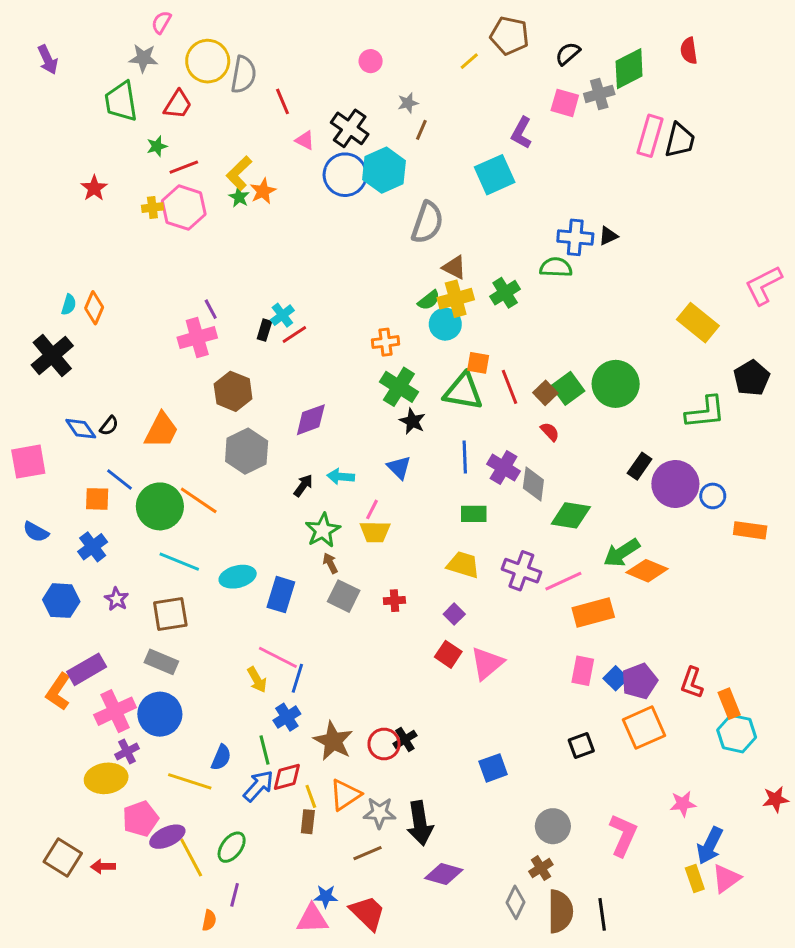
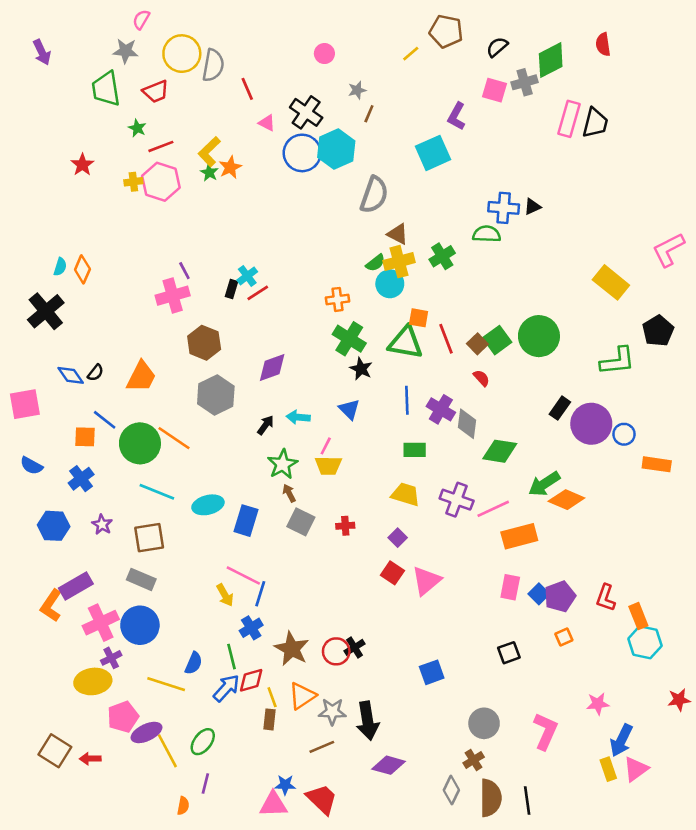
red trapezoid: (178, 104) -> (156, 91), turned 36
green star: (157, 146) -> (137, 128), turned -30
orange square: (644, 728) -> (564, 637), size x0.5

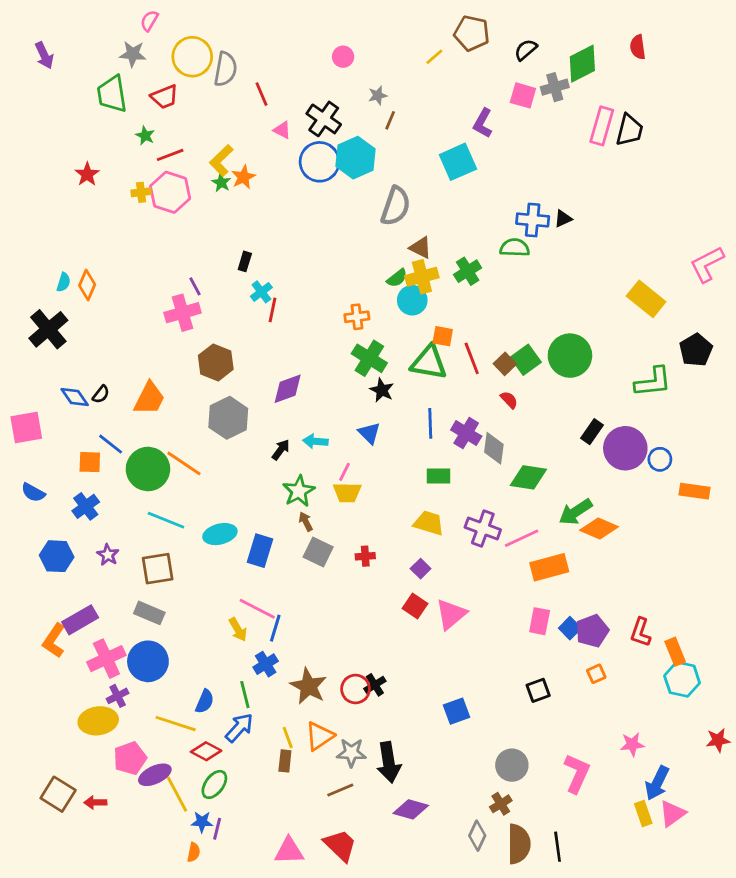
black rectangle: (232, 289) -> (245, 261), moved
red line: (258, 293) -> (272, 310), turned -45
red diamond: (251, 680) -> (206, 751), moved, turned 44
blue star: (285, 785) -> (202, 822), moved

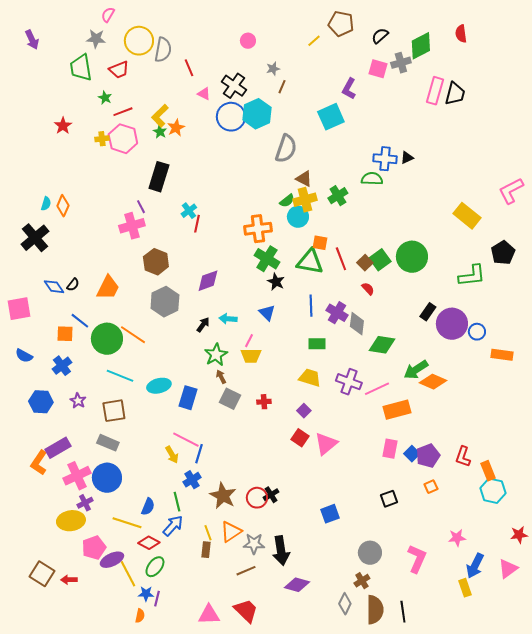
black rectangle: (245, 261) -> (159, 177), moved, size x2.0
orange cross: (357, 317) -> (258, 229), size x1.5
pink triangle: (672, 814) -> (508, 569), moved

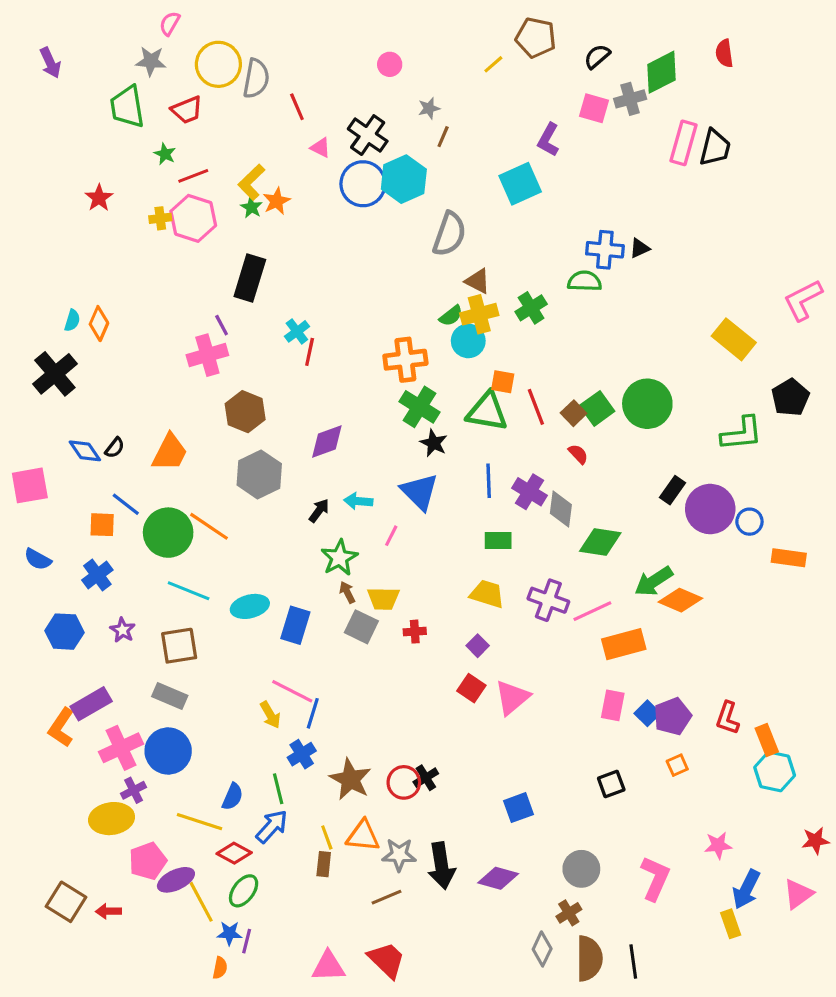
blue triangle: (267, 313) -> (420, 492), size x1.5
yellow trapezoid: (251, 356) -> (383, 599), moved
orange triangle: (231, 532) -> (363, 836), turned 40
purple diamond: (297, 585) -> (498, 878), moved

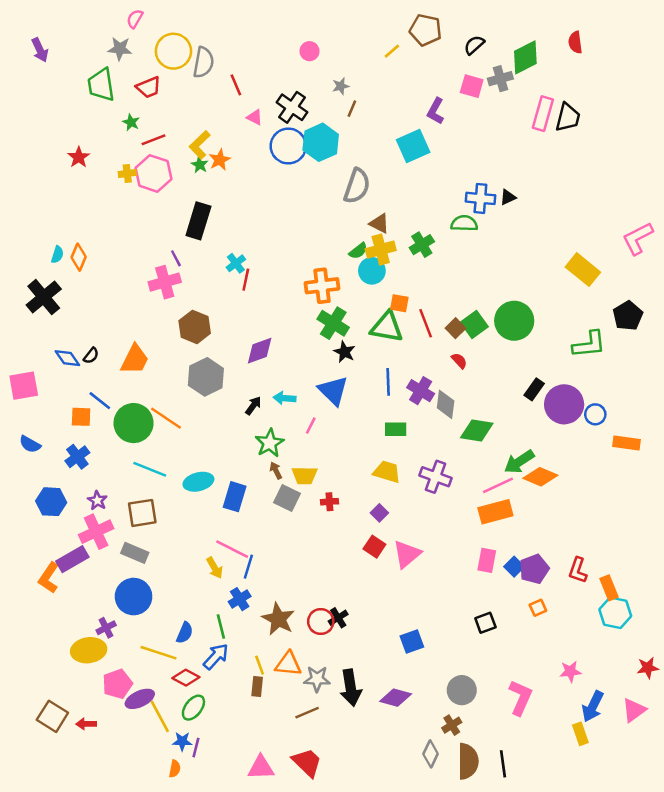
pink line: (592, 611) -> (498, 485), moved
pink cross: (121, 748) -> (96, 532), moved

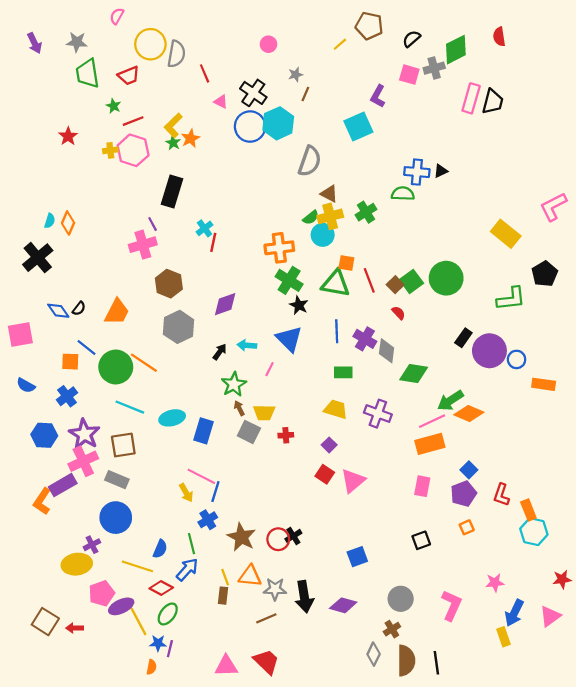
gray star: (120, 49) -> (77, 42), moved
purple star: (97, 500) -> (84, 434), size x1.8
blue square: (514, 567) -> (469, 470), moved

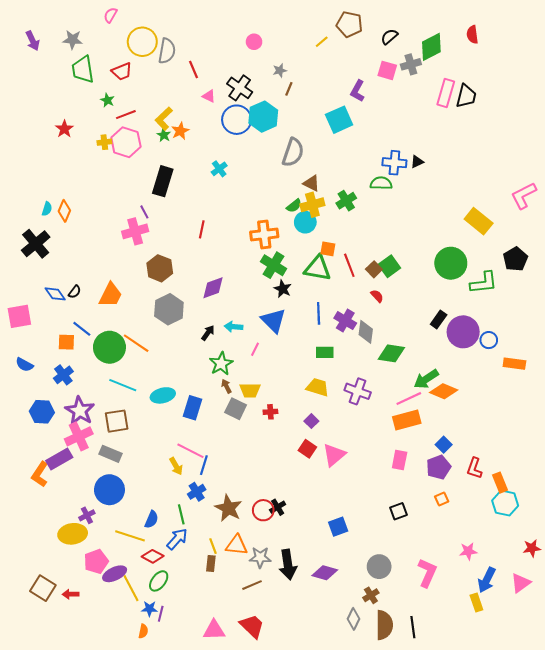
cyan cross: (205, 228) -> (219, 169), moved
green circle: (446, 278) -> (451, 263), moved

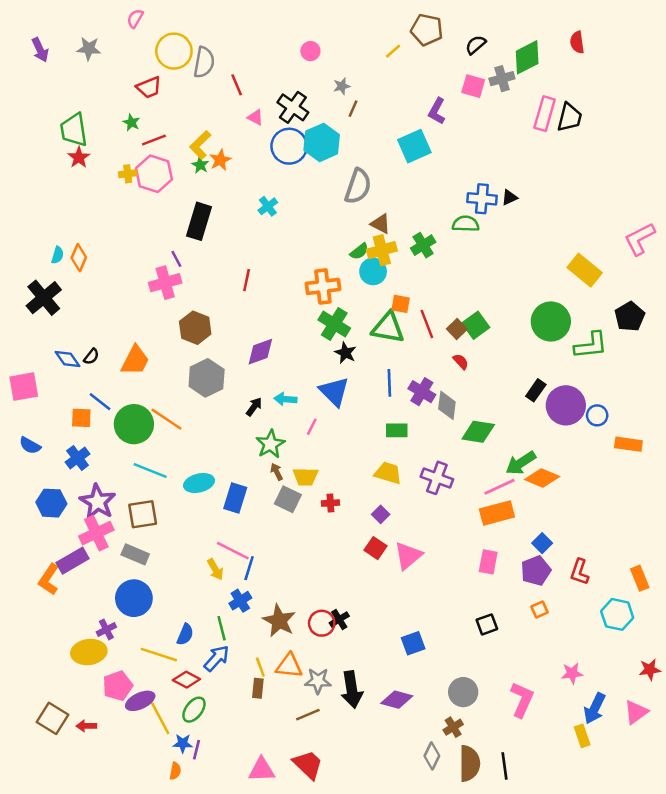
green trapezoid: (83, 69) -> (74, 130), moved
orange rectangle: (500, 483) -> (640, 578), moved

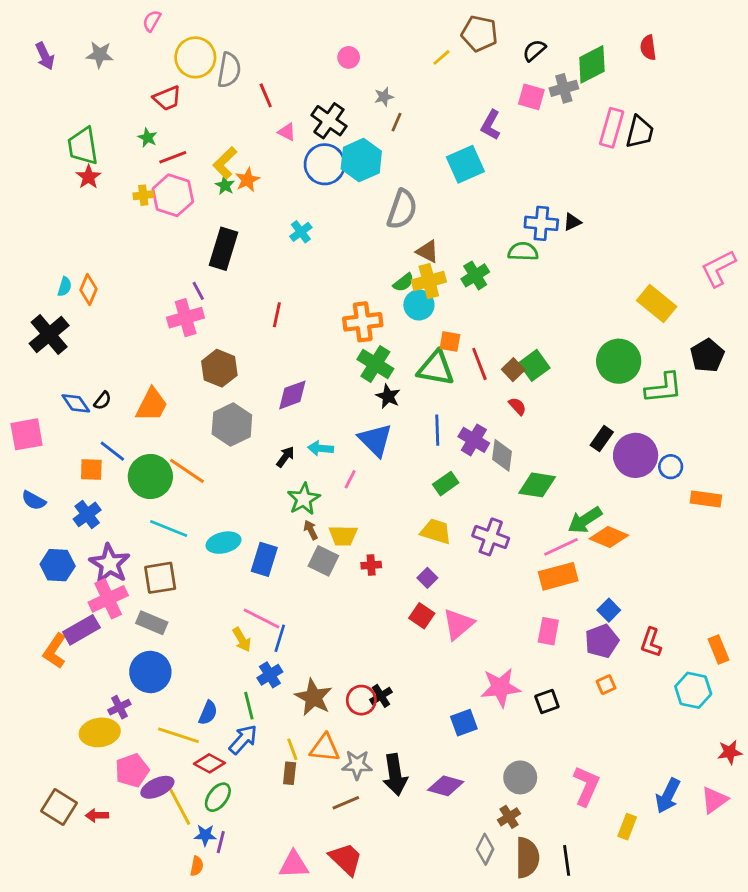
green rectangle: (397, 430) -> (446, 484), turned -35
pink star: (572, 673) -> (501, 687), moved, size x1.6
yellow rectangle: (582, 736) -> (627, 827), moved, turned 40

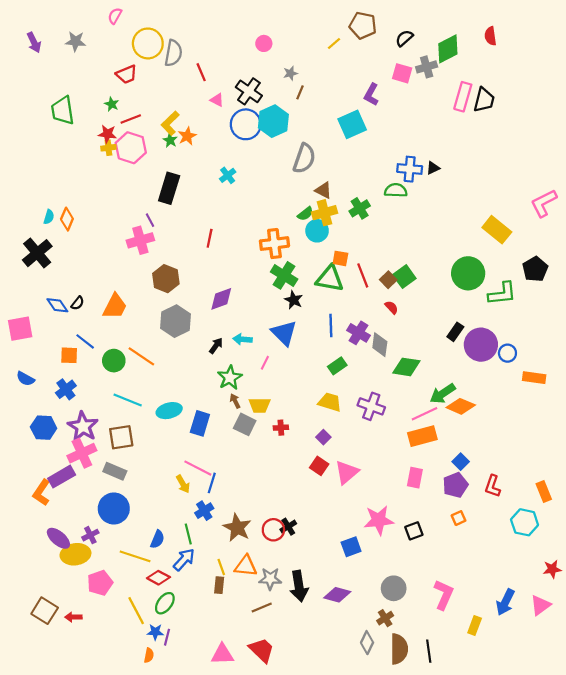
red star: (88, 177) -> (107, 134), moved, turned -30
green circle: (150, 477) -> (114, 361), size x0.7
purple ellipse: (157, 787) -> (58, 538), moved, turned 65

